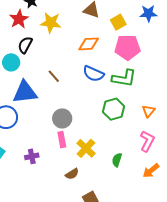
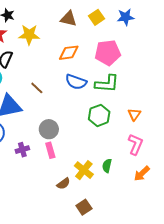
yellow square: (118, 22) -> (97, 17), moved
yellow cross: (86, 148) -> (84, 170), moved
purple cross: (32, 156) -> (22, 150), moved

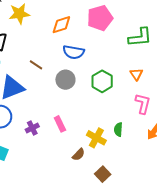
green L-shape: (107, 84) -> (140, 37), moved
gray circle: (49, 129) -> (65, 80), moved

